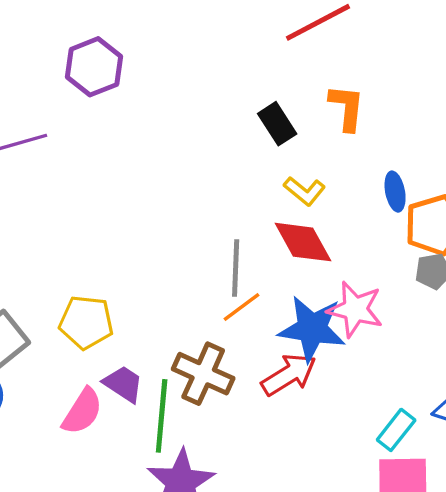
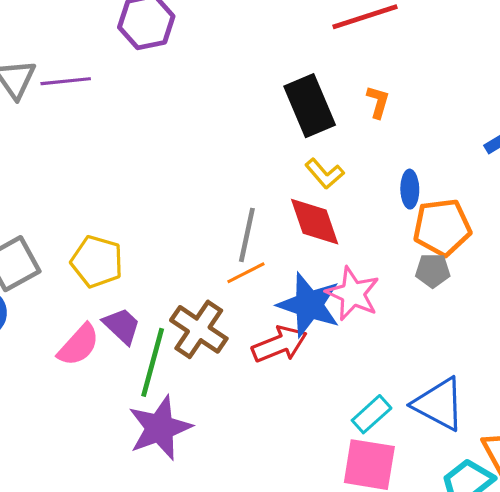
orange L-shape: (347, 108) -> (378, 102), size x0.7
black rectangle: (277, 124) -> (310, 106), size x1.5

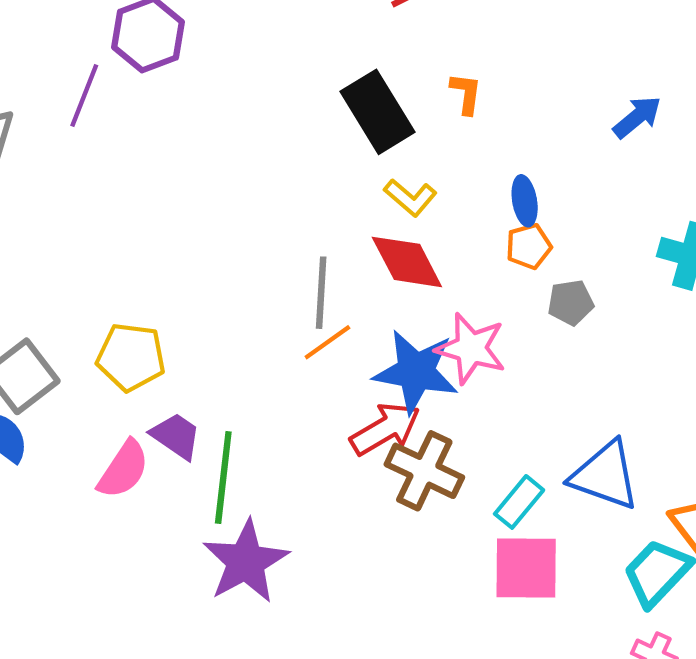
purple line: (66, 81) -> (84, 96), moved, turned -54
orange pentagon: (442, 227) -> (529, 246), moved, size x0.6
brown cross: (199, 329) -> (424, 471), moved

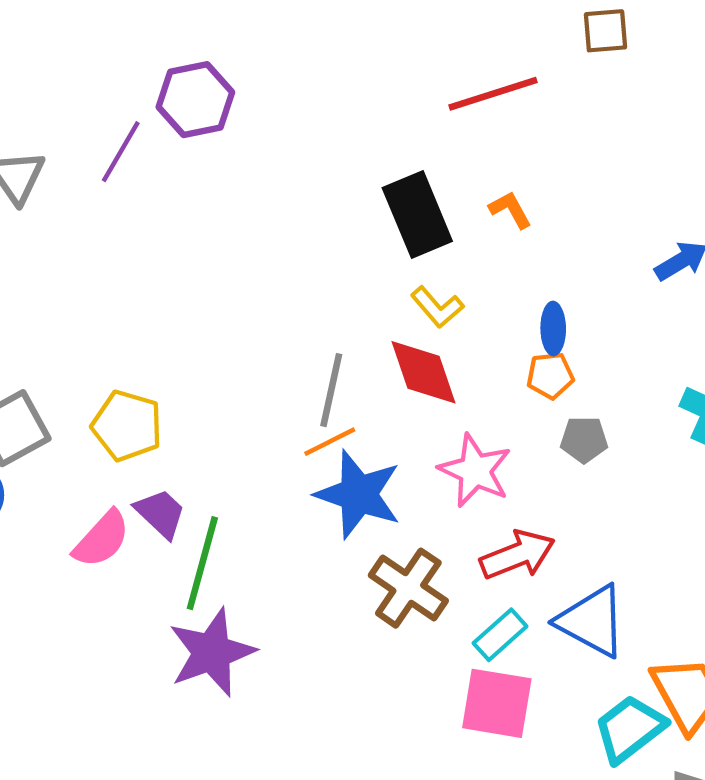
orange L-shape: (466, 93) -> (510, 210), turned -45
blue star: (416, 372) -> (358, 494), moved
red arrow: (385, 429) -> (517, 555), moved

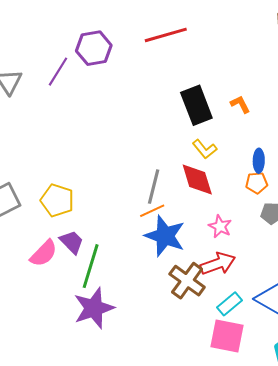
red line: (493, 94) -> (166, 35), moved
pink star: (475, 471) -> (220, 226), size x0.7
red arrow: (517, 555) -> (218, 264), moved

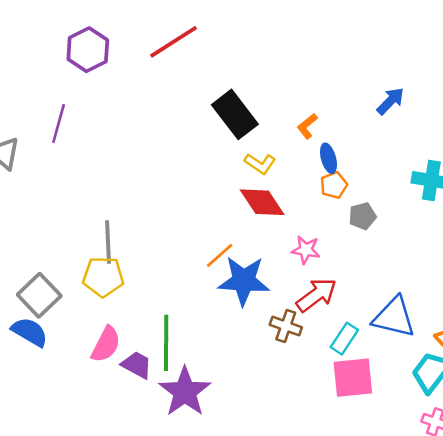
purple hexagon: (94, 48) -> (88, 50), moved
orange L-shape: (240, 104) -> (307, 126), moved, turned -85
gray line: (154, 187) -> (108, 242), moved
purple trapezoid: (72, 242) -> (137, 365), moved
brown cross: (187, 281) -> (286, 326), size x0.7

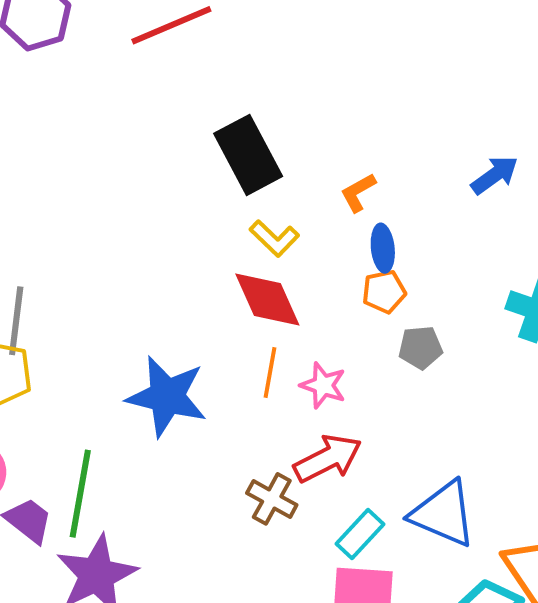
orange line: (220, 255) -> (270, 373), moved, turned -48
blue star: (244, 281) -> (167, 396), moved

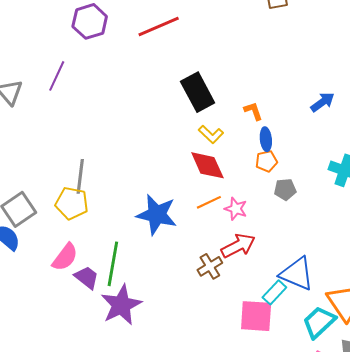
orange L-shape: (358, 192) -> (253, 111), turned 100
orange line: (270, 373) -> (209, 202), turned 55
brown cross: (272, 499) -> (210, 266), turned 30
cyan rectangle: (360, 534) -> (274, 292), moved

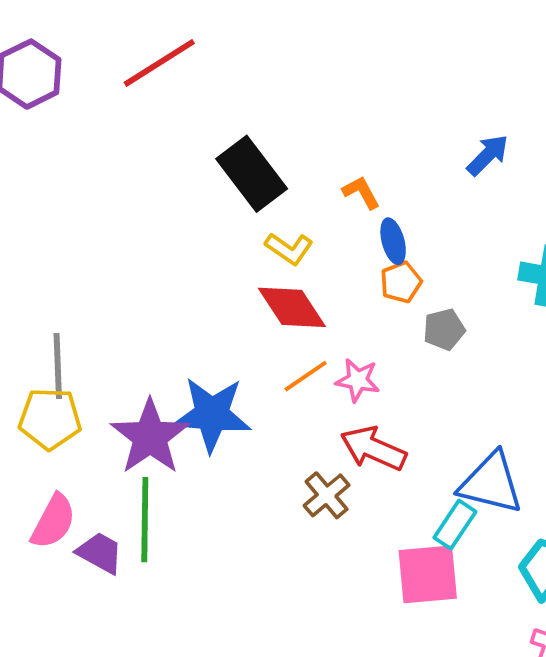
red arrow: (238, 246) -> (373, 449), turned -120
purple star: (121, 305) -> (150, 437), moved

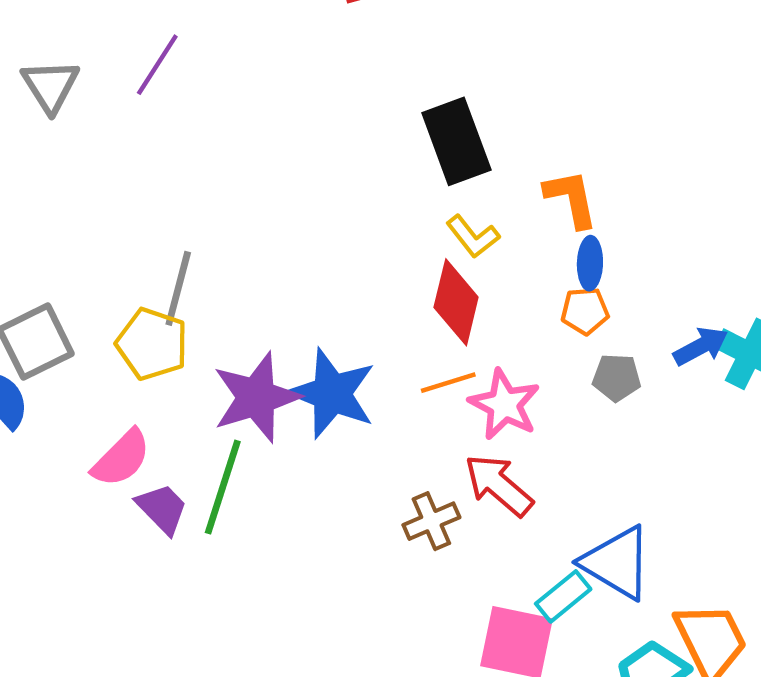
blue arrow: (488, 155) -> (701, 346), moved
orange L-shape: (361, 192) -> (571, 199), size x1.4
red diamond: (292, 307) -> (456, 302), turned 30
pink star: (358, 380) -> (504, 404), size x1.4

